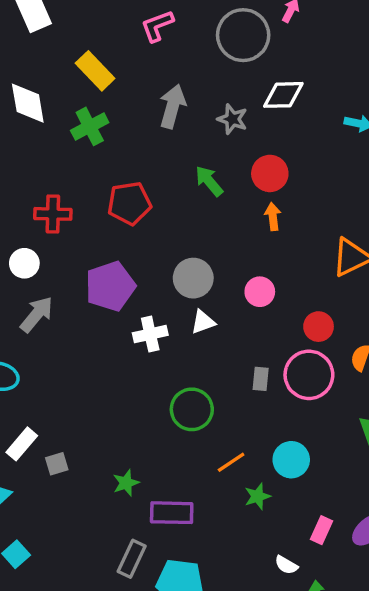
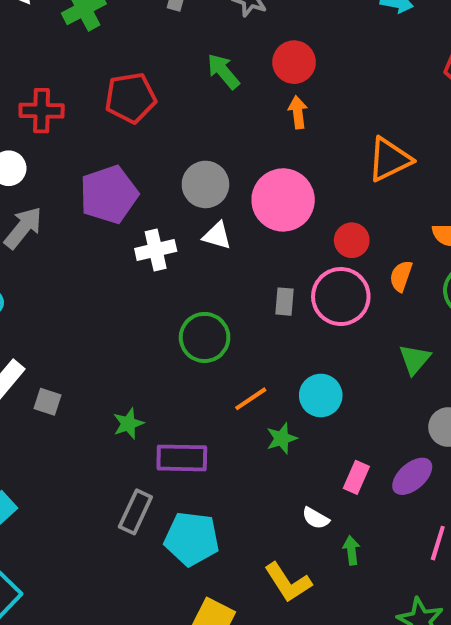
pink circle: (260, 292) -> (283, 200), size x1.8
white triangle: (203, 322) -> (217, 236), turned 36
gray square: (57, 464) -> (48, 402), turned 35

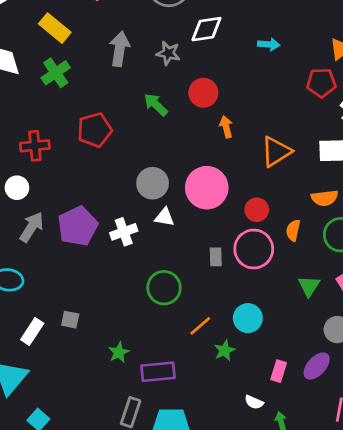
orange arrow: (298, 112) -> (226, 127), moved
purple pentagon: (109, 194) -> (78, 226), moved
gray square: (48, 402) -> (70, 320), moved

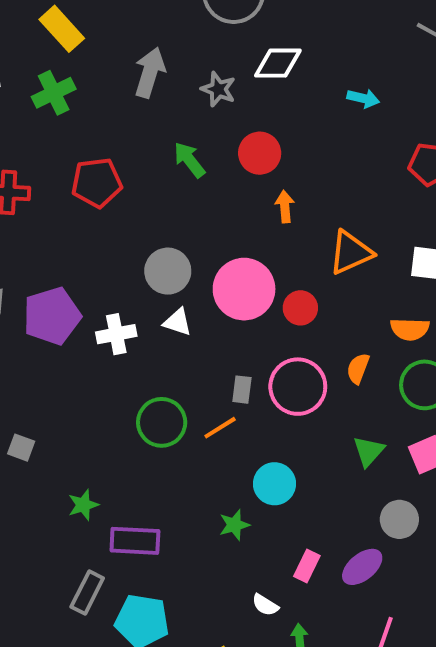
red circle: (257, 210) -> (300, 308), moved
orange line: (200, 326) -> (220, 428), moved

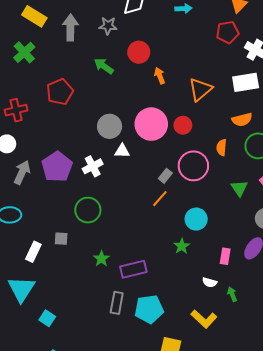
yellow rectangle: (62, 29) -> (34, 16), moved
gray rectangle: (242, 390) -> (165, 176), turned 48
green circle: (162, 422) -> (88, 210), moved

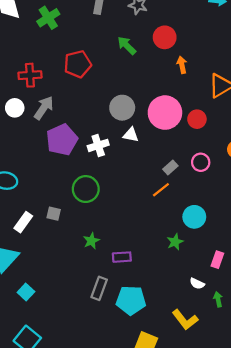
pink circle: (193, 166) -> (201, 162), size x0.6
gray arrow: (22, 172) -> (44, 108), moved
purple rectangle: (133, 269) -> (122, 257), size x0.7

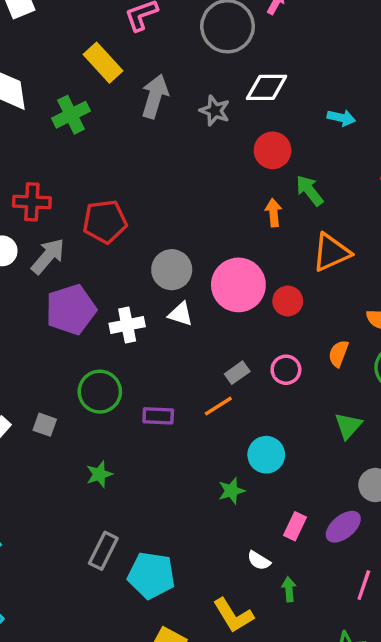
red circle: (165, 37) -> (273, 150), moved
green arrow: (127, 46) -> (310, 190), moved
red pentagon: (78, 64) -> (105, 222), moved
purple rectangle: (122, 257) -> (158, 416), moved

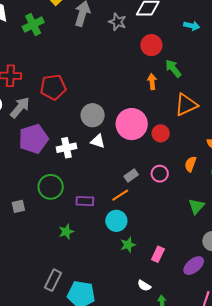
gray square: (45, 425) -> (18, 206), turned -32
cyan circle: (266, 455) -> (116, 221), moved
green star: (99, 474) -> (66, 232), moved
pink rectangle: (295, 526) -> (158, 254), moved

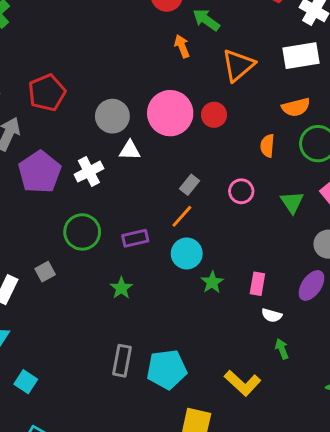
pink circle: (160, 174) -> (241, 191), moved
white semicircle: (144, 286) -> (272, 315), moved

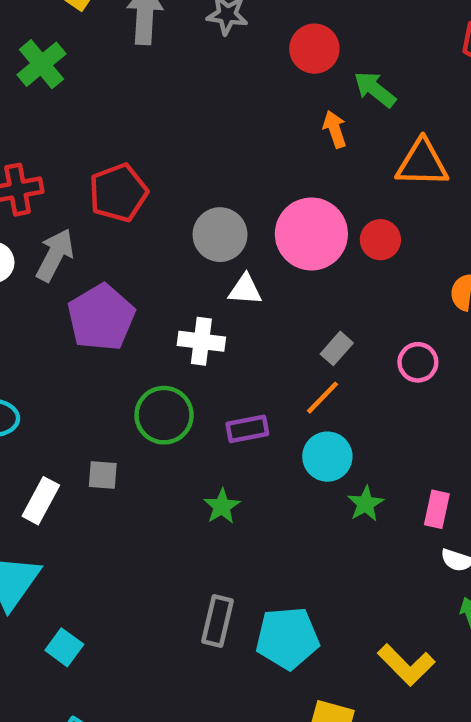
orange triangle: (238, 65) -> (422, 163), turned 39
white cross: (89, 172) -> (201, 341), moved, turned 32
gray square: (45, 272) -> (103, 475), turned 30

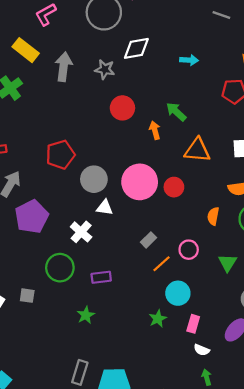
red circle: (314, 49) -> (122, 108), moved
red pentagon: (118, 193) -> (60, 155), moved
white cross: (201, 341) -> (81, 232), turned 30
orange line: (323, 398) -> (161, 264), moved
cyan circle: (327, 457) -> (178, 293), moved

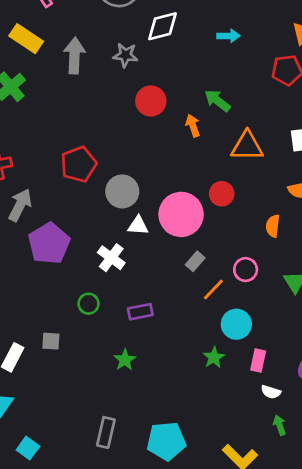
pink circle: (140, 182) -> (181, 214), moved
green circle: (60, 268) -> (89, 304), size x0.6
gray rectangle: (80, 372) -> (106, 432), moved

